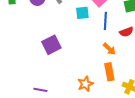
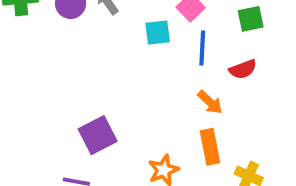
purple square: (51, 45) -> (98, 135), moved

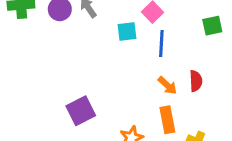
green square: (251, 19) -> (212, 26), moved
red semicircle: (243, 69) -> (196, 81), moved, turned -72

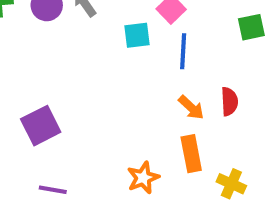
purple square: (81, 111) -> (41, 126), moved

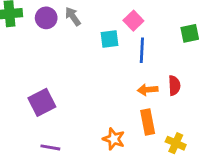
orange arrow: (191, 107) -> (148, 90), turned 132
orange star: (143, 178) -> (114, 139), turned -30

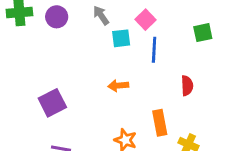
gray arrow: (73, 16) -> (101, 15), moved
orange arrow: (148, 90) -> (118, 86), moved

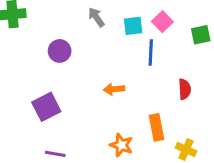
purple circle: (57, 17) -> (60, 51), moved
pink square: (145, 20) -> (162, 22), moved
cyan square: (121, 38) -> (133, 26), moved

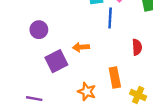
purple circle: (60, 51) -> (39, 30), moved
purple square: (46, 107) -> (56, 61), moved

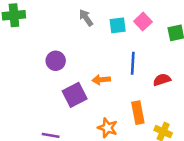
blue line: (110, 18) -> (133, 63), moved
red semicircle: (137, 47) -> (162, 80), turned -105

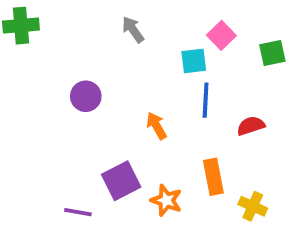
cyan square: (118, 25) -> (194, 61), moved
orange arrow: (101, 80) -> (156, 126), turned 66
purple square: (75, 95) -> (121, 181), moved

